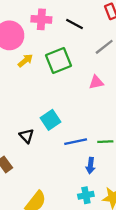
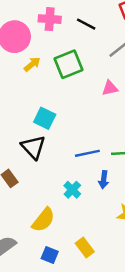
cyan square: (51, 120) -> (45, 118), moved, turned -30
black triangle: (27, 136) -> (33, 147), size x1.5
cyan cross: (86, 195) -> (72, 190), moved, turned -35

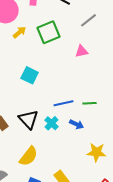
black triangle: (33, 147) -> (29, 119), moved
blue arrow: (104, 180) -> (77, 124), turned -72
cyan cross: (72, 190) -> (52, 123), moved

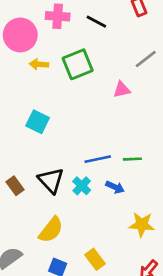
gray line: (89, 20) -> (146, 59), moved
yellow arrow: (20, 32) -> (39, 64), turned -136
cyan square: (30, 75) -> (38, 122), moved

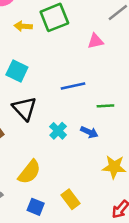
yellow arrow: (39, 64) -> (23, 26), moved
blue line: (98, 159) -> (73, 86), moved
black triangle: (51, 180) -> (24, 108), moved

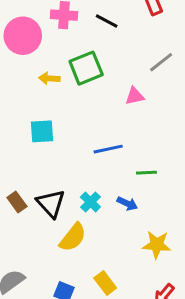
cyan square: (17, 71) -> (42, 131), turned -30
black triangle: (24, 108) -> (51, 203), moved
yellow semicircle: (29, 172) -> (73, 237), moved

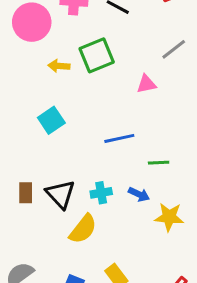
cyan square: (42, 131) -> (51, 120), turned -30
brown rectangle: (17, 202) -> (26, 193), turned 36
cyan cross: (90, 202) -> (101, 193), turned 36
yellow star: (157, 245) -> (169, 217), moved

